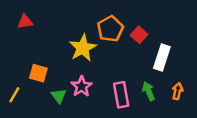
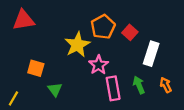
red triangle: (25, 22) -> (24, 20), size x1.5
pink star: (82, 86) -> (99, 65), moved
orange arrow: (177, 91) -> (166, 85), turned -40
yellow line: (14, 95) -> (13, 98), moved

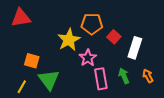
orange pentagon: (103, 27) -> (92, 24), turned 30
red square: (130, 32) -> (114, 37), moved
green triangle: (55, 89) -> (49, 80), size x1.6
yellow line: (13, 98) -> (22, 87), moved

